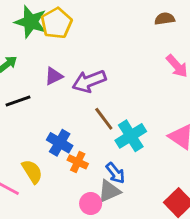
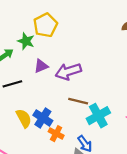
green star: (31, 22) -> (26, 41), moved, size x0.7
brown line: (104, 119) -> (78, 101), turned -42
yellow semicircle: (32, 171) -> (24, 118), moved

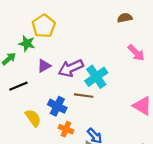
cyan cross: (98, 116) -> (96, 77), moved
blue cross: (43, 118) -> (57, 106), moved

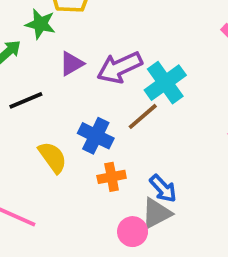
brown line: (84, 96) -> (143, 116), turned -48
orange cross: (66, 129) -> (112, 177), turned -32

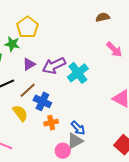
brown line: (143, 116) -> (28, 90), moved

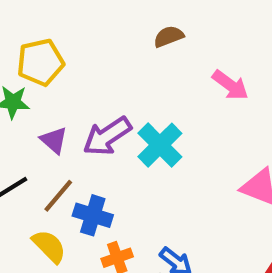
brown semicircle: (103, 17) -> (169, 36), moved
yellow pentagon: (27, 27) -> (40, 62), turned 30
purple triangle: (29, 64) -> (54, 140), turned -40

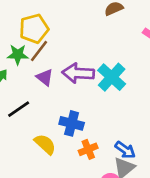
purple arrow: (107, 136) -> (78, 73), turned 40
brown line: (58, 196) -> (39, 51), moved

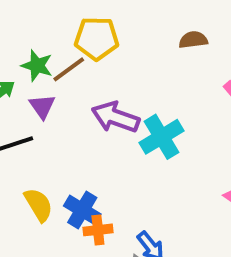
yellow pentagon: (34, 29) -> (97, 38), moved
purple triangle: (45, 77) -> (42, 106), moved
blue cross: (72, 123) -> (82, 210), moved

